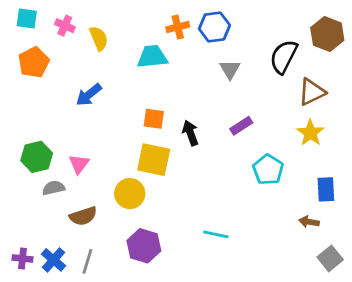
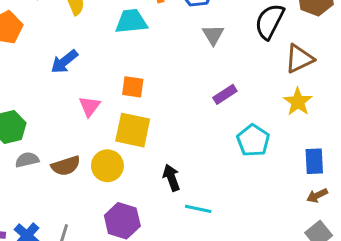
black arrow: (190, 133) -> (171, 178), moved
pink triangle: (79, 164) -> (90, 106), moved
brown semicircle: (83, 216) -> (66, 166), moved
brown arrow: (309, 222) -> (317, 195), moved, turned -36

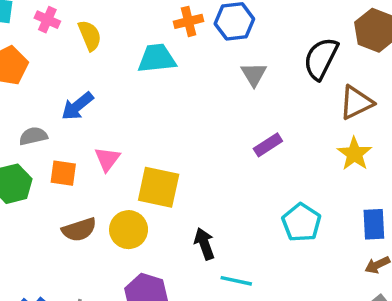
orange square: (133, 87) -> (63, 173), moved
cyan pentagon: (253, 140) -> (301, 223), moved
gray semicircle: (27, 160) -> (33, 136), moved

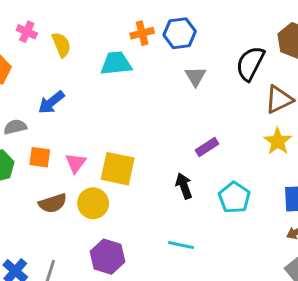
purple rectangle: (268, 145) -> (207, 147), moved
pink triangle: (107, 159) -> (76, 163), moved
black arrow: (204, 244) -> (184, 186), moved

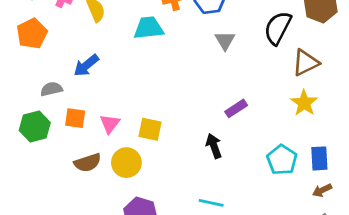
yellow square: (118, 169) -> (150, 129), size x0.7
cyan pentagon: (234, 198) -> (282, 160), moved

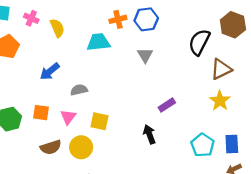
gray triangle: (225, 40) -> (145, 55), moved
gray semicircle: (51, 89) -> (79, 90), moved

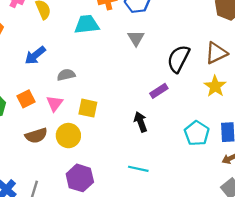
black semicircle: (199, 42) -> (178, 59), moved
orange square: (41, 113) -> (26, 99), turned -35

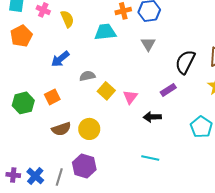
pink triangle: (55, 103) -> (130, 97), moved
yellow square: (88, 108) -> (106, 91), moved, turned 30
black arrow: (141, 122) -> (152, 117), turned -72
purple hexagon: (80, 178) -> (84, 166), moved

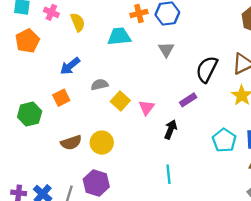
orange square: (52, 97) -> (61, 98), moved
black arrow: (152, 117) -> (171, 129), turned 114
cyan line: (150, 158) -> (168, 174), turned 72

